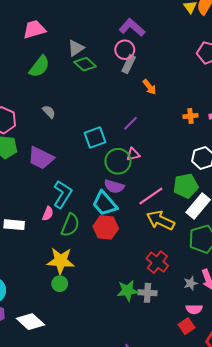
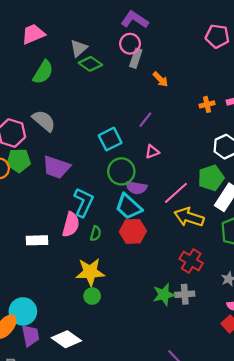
gray semicircle: (49, 112) -> (44, 121), moved, size x1.6
green circle: (118, 161) -> (121, 171), moved
pink semicircle: (48, 214) -> (71, 224), size x1.6
green semicircle: (70, 225) -> (96, 233), size x0.6

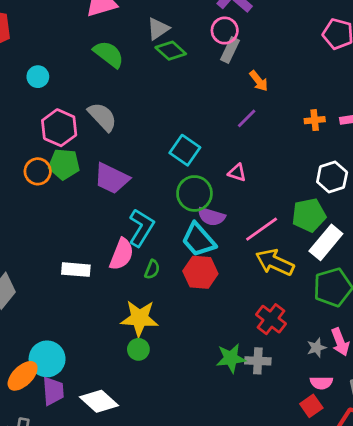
green semicircle: (43, 72) -> (109, 54), turned -90
purple line: (145, 120) -> (247, 118), moved
cyan square: (110, 139) -> (185, 150), turned -35
pink triangle: (152, 152) -> (237, 173), turned 32

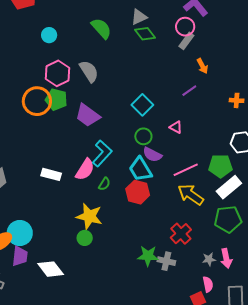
orange circle: (38, 171) -> (37, 101), size x1.5
green circle: (194, 193) -> (143, 136), size x0.7
pink semicircle: (321, 383) -> (208, 284), turned -112

